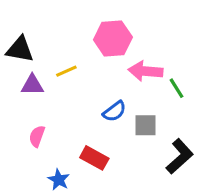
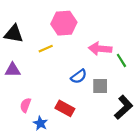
pink hexagon: (113, 39) -> (64, 23), moved
purple triangle: (32, 85) -> (13, 70), moved
pink semicircle: (37, 136) -> (25, 105), moved

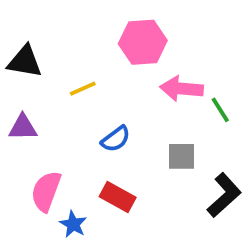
pink hexagon: (64, 23) -> (143, 42), moved
blue semicircle: (79, 76) -> (116, 139), moved
pink semicircle: (25, 105) -> (46, 191), size x1.5

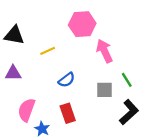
pink arrow: (182, 89) -> (104, 51), turned 60
green line: (220, 110) -> (127, 80), moved
red rectangle: (118, 197) -> (68, 113), turned 42

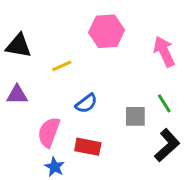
pink arrow: (104, 51) -> (164, 51), moved
pink semicircle: (26, 110) -> (49, 132), moved
red rectangle: (68, 113) -> (88, 147), turned -60

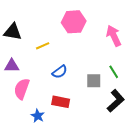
pink semicircle: (49, 132) -> (22, 89), moved

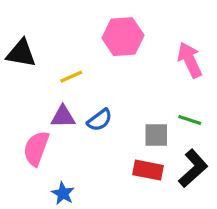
purple triangle: (12, 66) -> (63, 117), moved
green line: (114, 72) -> (190, 120), turned -40
red rectangle: (61, 102) -> (148, 170), moved

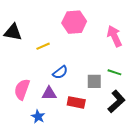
purple triangle: (63, 117) -> (49, 93), moved
red rectangle: (148, 170) -> (76, 102), moved

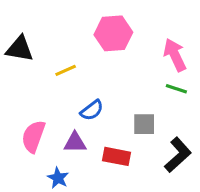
green line: (114, 72) -> (176, 89), moved

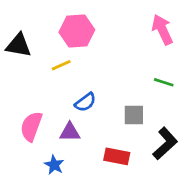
pink hexagon: (113, 33) -> (77, 31), moved
pink arrow: (175, 55) -> (162, 30), moved
red rectangle: (116, 156) -> (117, 156), moved

